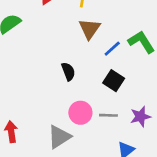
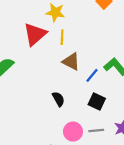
brown triangle: (89, 29) -> (71, 62), turned -30

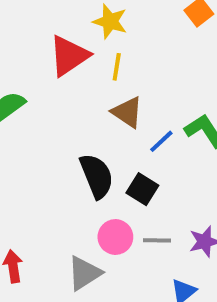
black semicircle: (58, 99) -> (97, 176), size x1.6
black square: (97, 101) -> (142, 189), moved

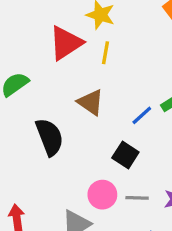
brown triangle: (127, 112) -> (91, 102), moved
black semicircle: (97, 176) -> (50, 137), moved

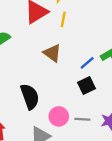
black semicircle: (50, 137) -> (30, 97), moved
black square: (125, 155) -> (87, 85), moved, turned 30

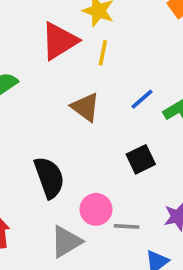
blue line: (87, 63) -> (142, 99), moved
gray line: (82, 119) -> (127, 226), moved

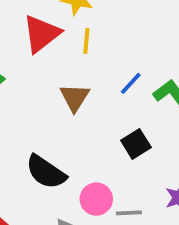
brown triangle: (85, 107) -> (75, 97), turned 32
black semicircle: (49, 177) -> (46, 172), turned 150

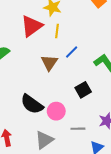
blue line: (131, 83) -> (72, 52), moved
pink circle: (96, 199) -> (56, 111), moved

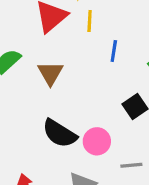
blue line: (72, 52) -> (114, 51), turned -32
brown triangle: (49, 63) -> (50, 73), moved

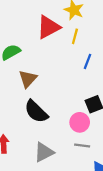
brown triangle: (50, 73) -> (28, 79), moved
pink circle: (97, 141) -> (80, 122), moved

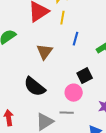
brown triangle: (28, 79) -> (45, 52), moved
gray line: (82, 145) -> (67, 113), moved

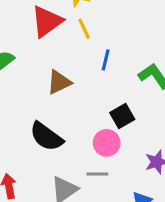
yellow line: (62, 18) -> (84, 29), turned -32
brown triangle: (45, 52) -> (59, 82), turned 30

